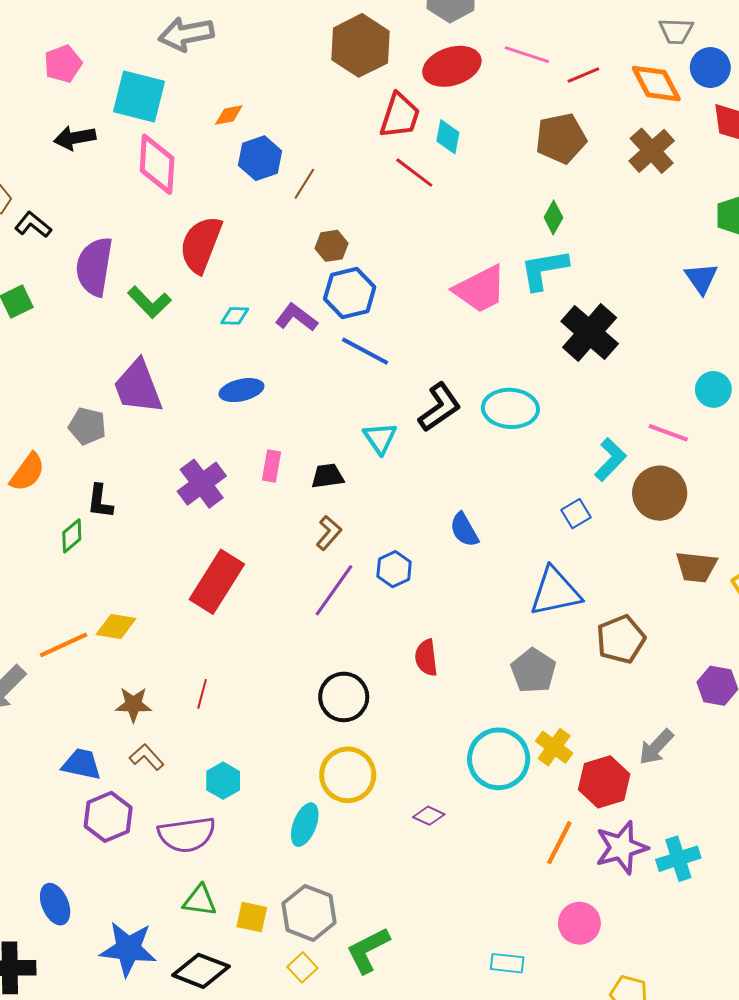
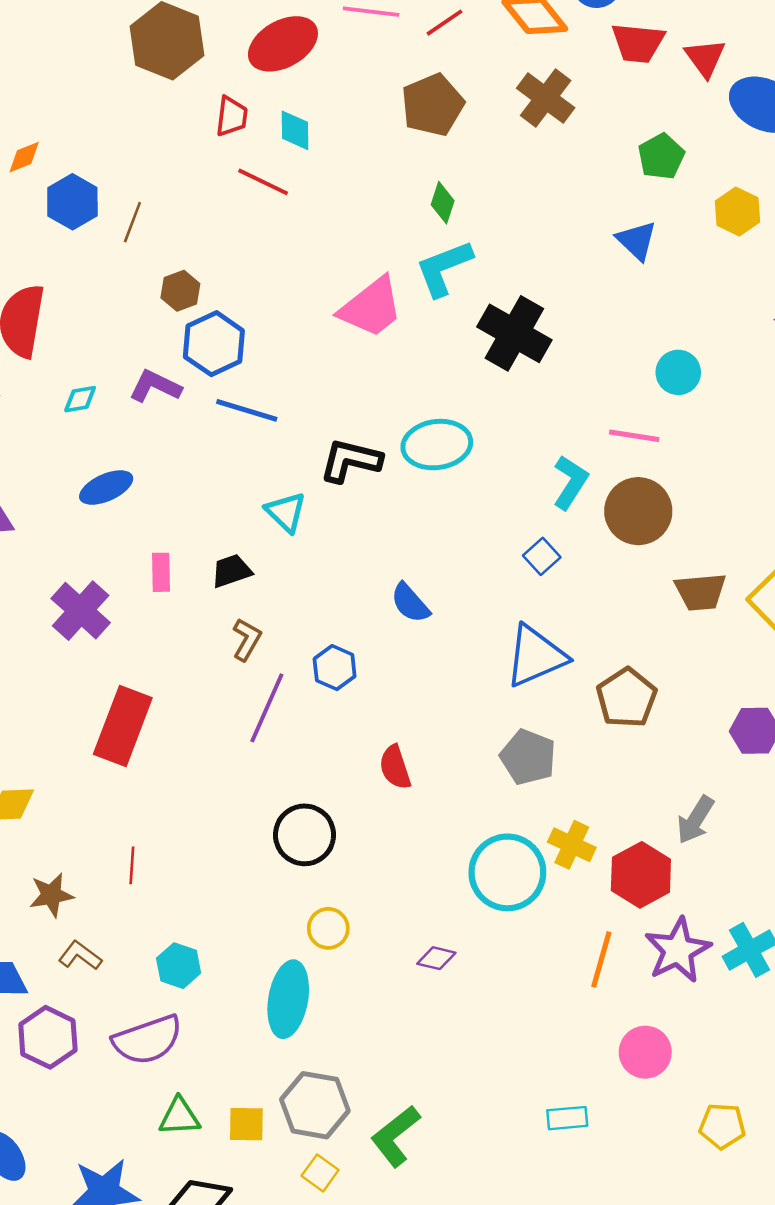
red trapezoid: (400, 116) -> (232, 116), size x0.7
black L-shape: (440, 407) -> (351, 461), turned -120
yellow circle: (348, 775) -> (328, 928), size x0.6
cyan ellipse: (305, 825) -> (288, 999), size x1.4

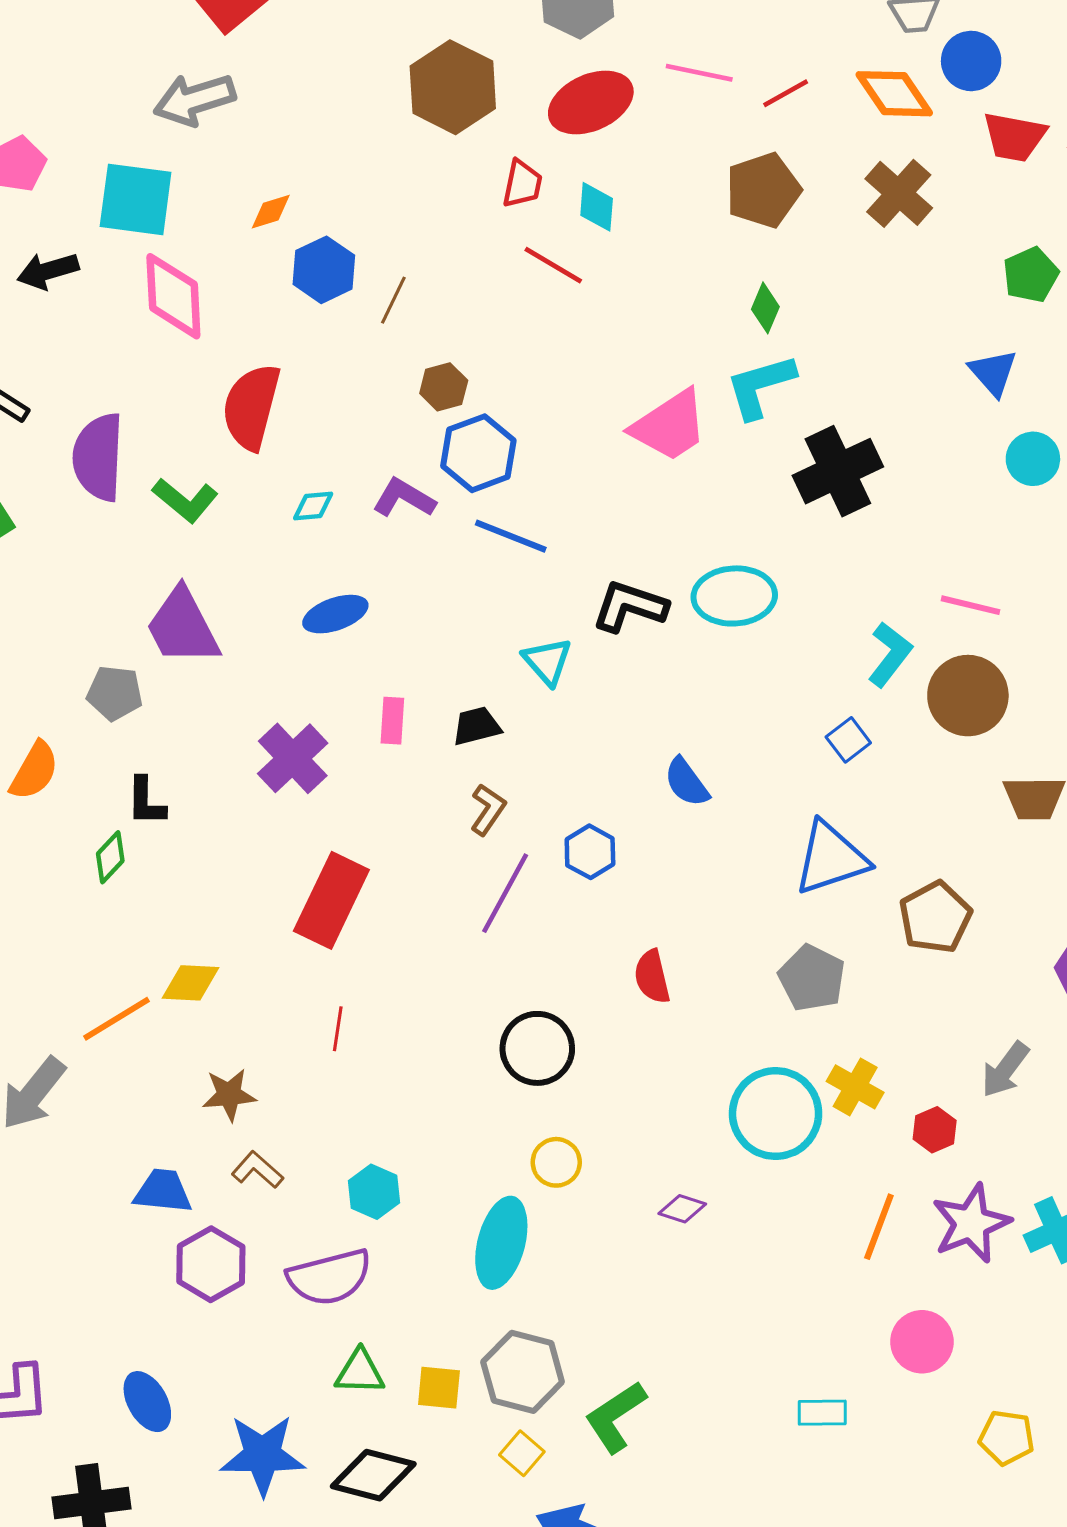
black cross: (514, 333) -> (838, 471), turned 30
cyan circle: (678, 372) -> (1033, 459), moved
red line: (132, 865) -> (338, 1029), moved
red hexagon: (641, 875) -> (935, 1130), size x0.6

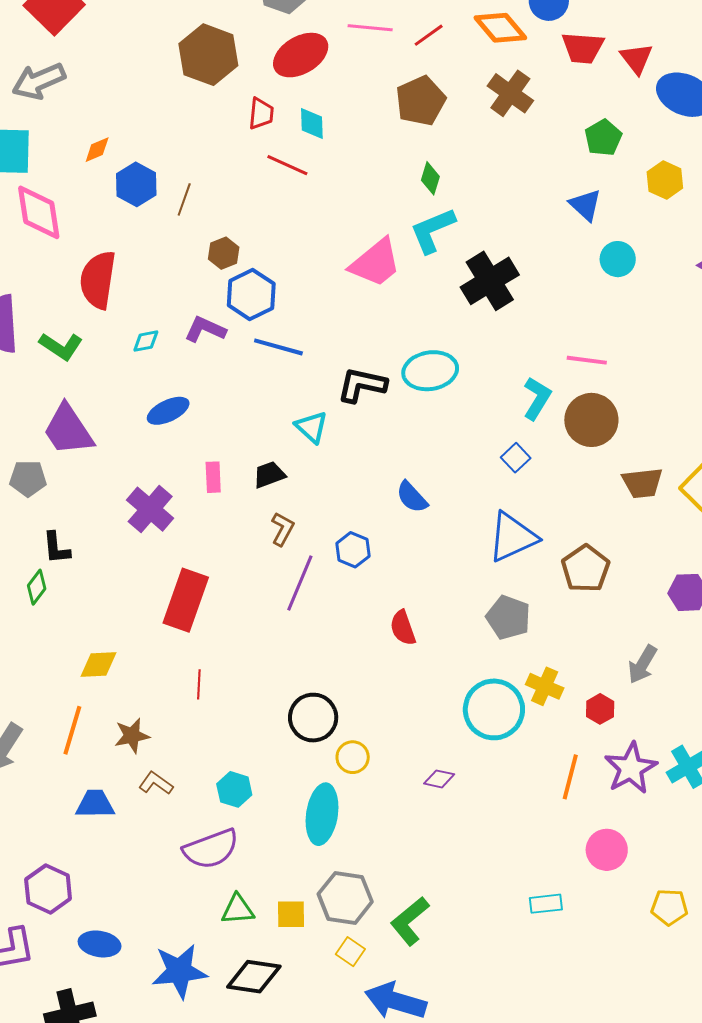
orange line: (116, 1019) -> (72, 730), moved, turned -36
black circle: (537, 1048) -> (313, 718), moved
purple hexagon: (211, 1264) -> (48, 889), moved
blue ellipse: (147, 1402) -> (100, 944), turned -45

